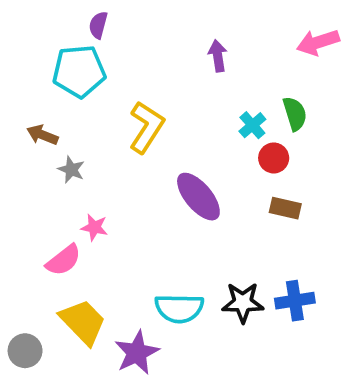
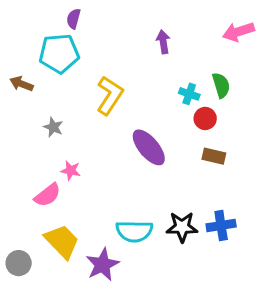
cyan cross: (252, 125) -> (189, 94), turned -30
brown arrow: (42, 135) -> (21, 84), moved

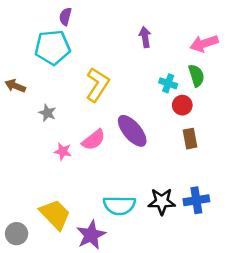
pink arrow: (238, 32) -> (204, 43), moved
brown arrow: (21, 84) -> (15, 86), moved
brown rectangle: (214, 156) -> (190, 139), turned 66
pink semicircle: (48, 195) -> (94, 140), moved

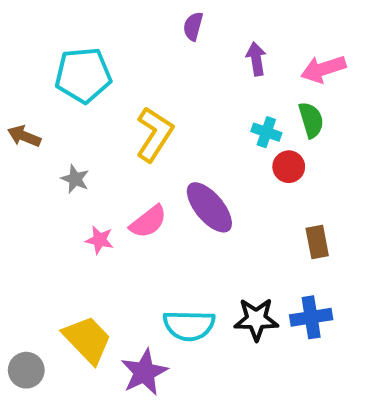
purple semicircle: (65, 16) -> (193, 26), moved
purple arrow: (145, 37) -> (256, 59), moved
brown rectangle: (190, 139) -> (317, 242), moved

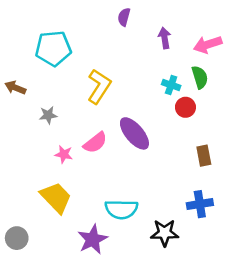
gray star: (75, 179) -> (48, 115), turned -30
black star: (256, 319) -> (165, 233), moved
yellow trapezoid: (87, 340) -> (56, 198), moved

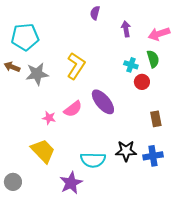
cyan pentagon: (53, 48) -> (25, 37), moved
gray star: (48, 115) -> (37, 74), moved, size x1.6
black star: (165, 233) -> (126, 151), moved

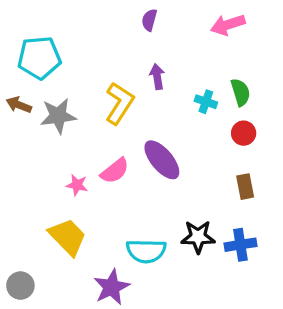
purple arrow: (126, 29) -> (157, 77), moved
pink arrow: (159, 34) -> (228, 25), moved
red circle: (142, 82) -> (244, 133), moved

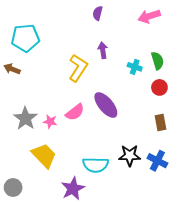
gray star: (58, 116) -> (25, 118), moved, turned -30
blue cross: (240, 245) -> (157, 161), turned 36

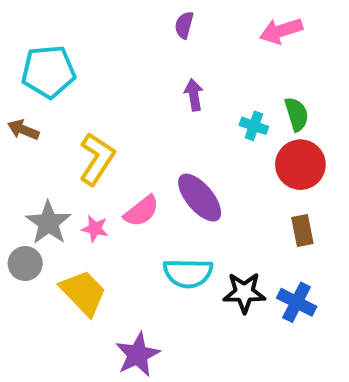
yellow L-shape: (78, 68) -> (97, 159), moved
red circle: (159, 87) -> (300, 165), size x1.6
cyan semicircle: (96, 165) -> (188, 273), moved
gray circle: (13, 188) -> (25, 263), moved

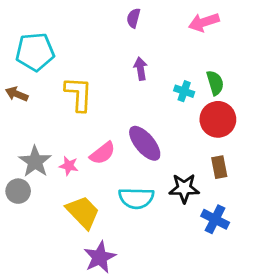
yellow L-shape: (97, 159) -> (79, 94), moved, turned -30
yellow trapezoid: (83, 293) -> (83, 212), moved
black star: (244, 293) -> (184, 188), moved

